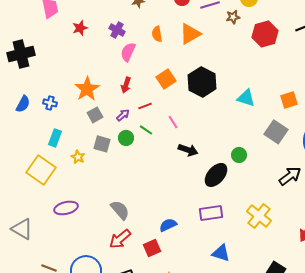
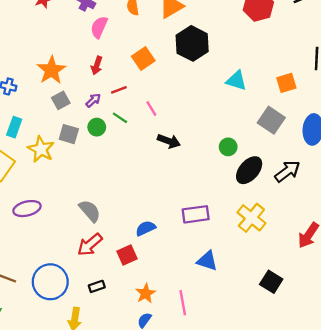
black hexagon: (202, 82) -> (192, 43), moved
yellow star: (78, 157) -> (41, 149), size x1.6
black ellipse: (216, 175) -> (249, 170), moved

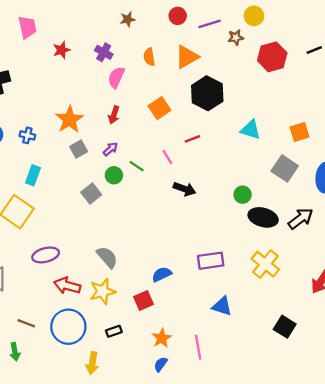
red line: (119, 90) -> (192, 139), moved
gray square: (69, 134) -> (91, 193), moved, turned 36
yellow star: (41, 149) -> (103, 291), moved, turned 30
black ellipse: (249, 170) -> (263, 217), turned 64
red arrow: (90, 245) -> (67, 286), moved, turned 55

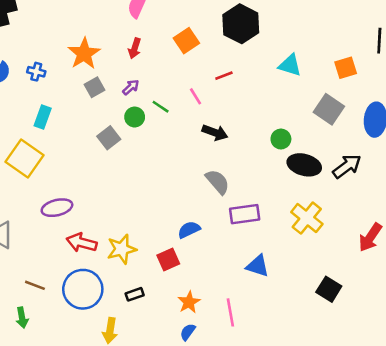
gray semicircle: (107, 257) -> (217, 182), moved

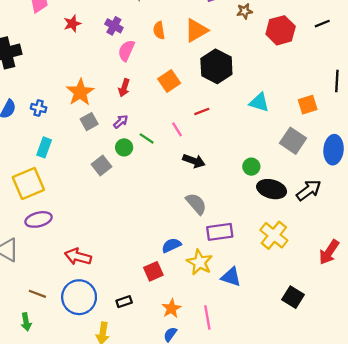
yellow square: (25, 158) -> (28, 183), turned 32
purple ellipse: (57, 208) -> (39, 219), moved
yellow star: (122, 249) -> (200, 262), moved, turned -30

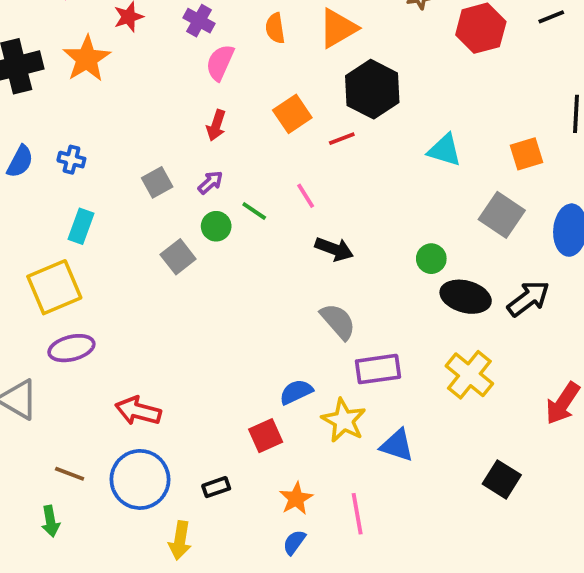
orange star: (80, 92) -> (87, 59), moved
red line: (202, 111) -> (342, 139), moved

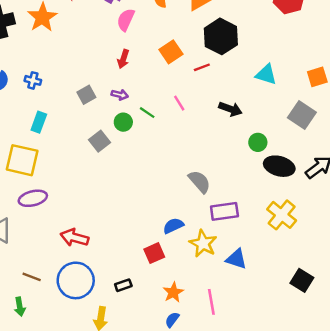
purple arrow: (210, 182) -> (120, 95), turned 56
black arrow: (334, 249) -> (230, 109), moved
yellow square: (54, 287) -> (22, 160), turned 36

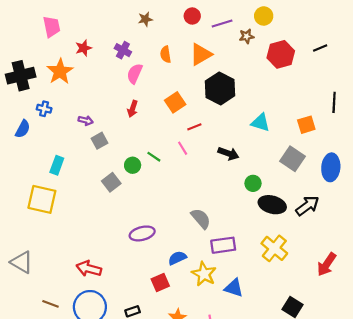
red line: (202, 67) -> (194, 127), moved
blue cross: (33, 80) -> (44, 109), moved
purple arrow: (120, 95) -> (86, 120), moved
purple ellipse: (33, 198) -> (142, 233), moved

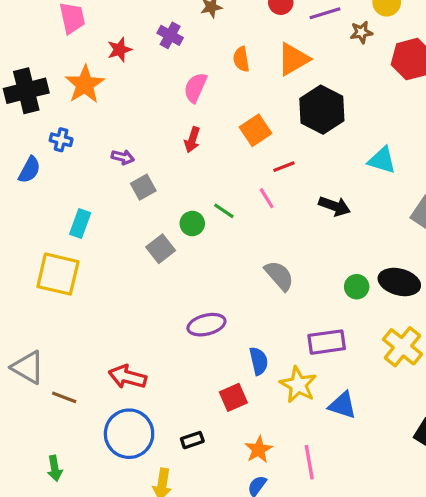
purple cross: (123, 50) -> (170, 35), moved
green circle: (253, 183) -> (357, 287), moved
gray semicircle: (201, 219) -> (279, 276), moved
blue semicircle: (177, 258) -> (259, 361), turned 102
brown line: (50, 304) -> (64, 397), moved

